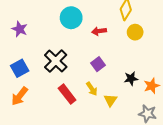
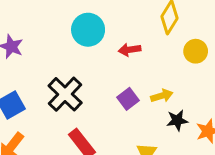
yellow circle: (135, 32) -> (196, 51), moved
yellow arrow: (92, 89) -> (162, 96), moved, turned -72

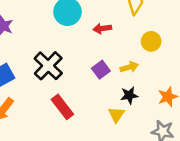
yellow circle: (196, 51) -> (151, 41), moved
black star: (177, 120) -> (129, 95), moved

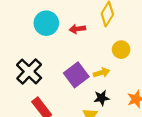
red arrow: (102, 29) -> (77, 29), moved
purple square: (101, 70) -> (76, 75), size x1.5

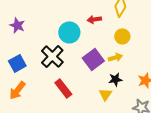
cyan circle: (46, 23) -> (69, 32), moved
yellow circle: (121, 50) -> (122, 36), moved

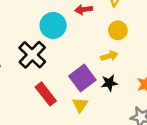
purple square: (93, 59) -> (82, 78), moved
yellow triangle: (105, 94) -> (80, 105), moved

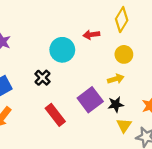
black cross: (32, 55) -> (43, 78), size x0.6
yellow triangle: (80, 105) -> (124, 125), moved

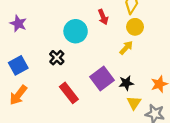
red arrow: (91, 35) -> (103, 17), turned -104
yellow circle: (124, 54) -> (135, 27), moved
yellow arrow: (116, 79) -> (126, 48), moved, turned -32

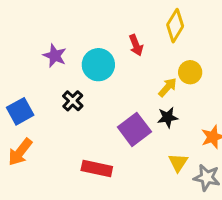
purple star: (18, 24) -> (55, 56), moved
yellow circle: (135, 27) -> (190, 72), moved
black star: (126, 83) -> (168, 117), moved
red rectangle: (69, 93) -> (97, 169), moved, turned -40

